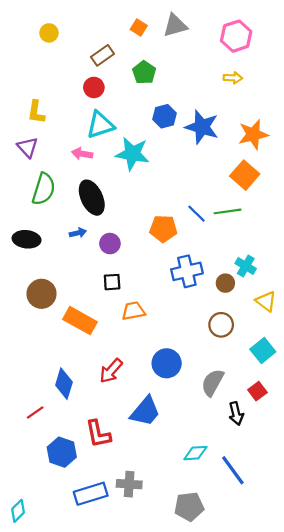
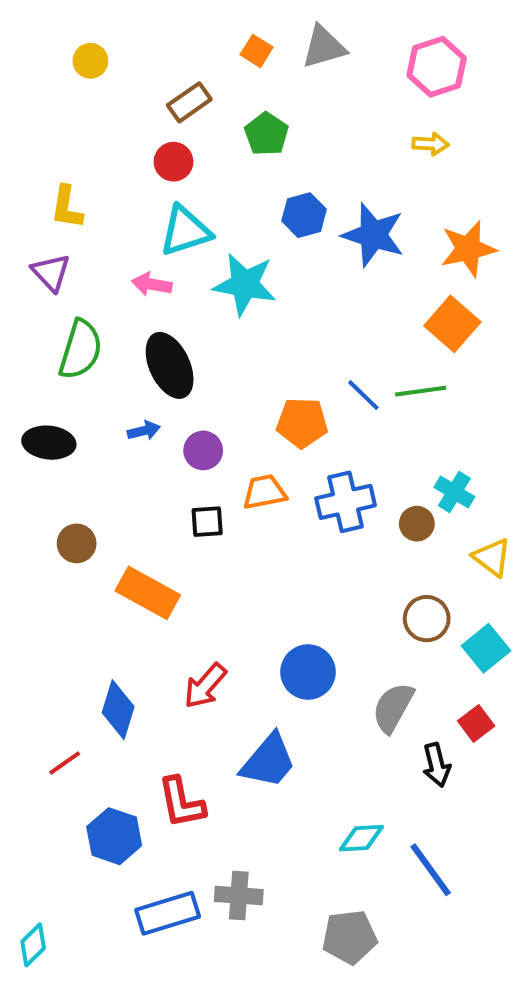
brown circle: (41, 294) -> (77, 543), size x0.7
orange trapezoid: (133, 311) -> (264, 492), moved
brown circle: (221, 325) -> (427, 619), moved

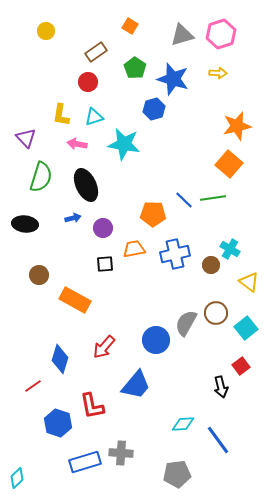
gray triangle: (324, 47) -> (182, 35), moved
yellow L-shape: (67, 207) -> (61, 115), moved
cyan triangle: (185, 231) -> (94, 117), size x0.7
blue star: (373, 235) -> (173, 79), moved
gray semicircle: (393, 708) -> (186, 323), moved

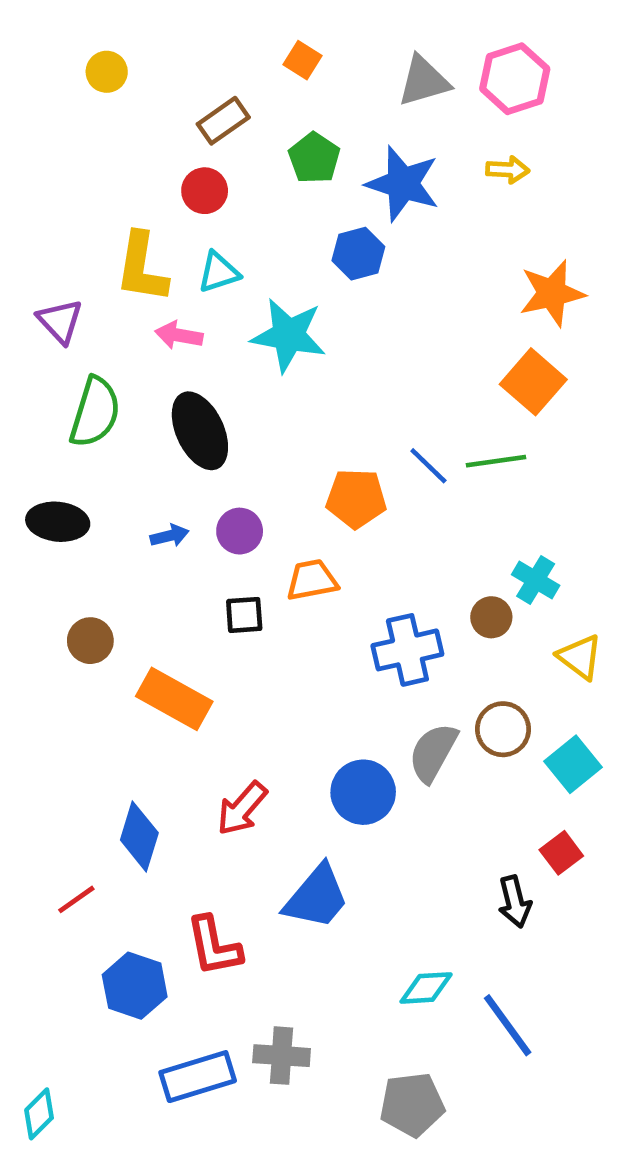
yellow L-shape: (61, 115) -> (142, 268), size x1.4
blue arrow: (73, 218) -> (170, 536), moved
blue cross: (175, 254) -> (407, 650), moved

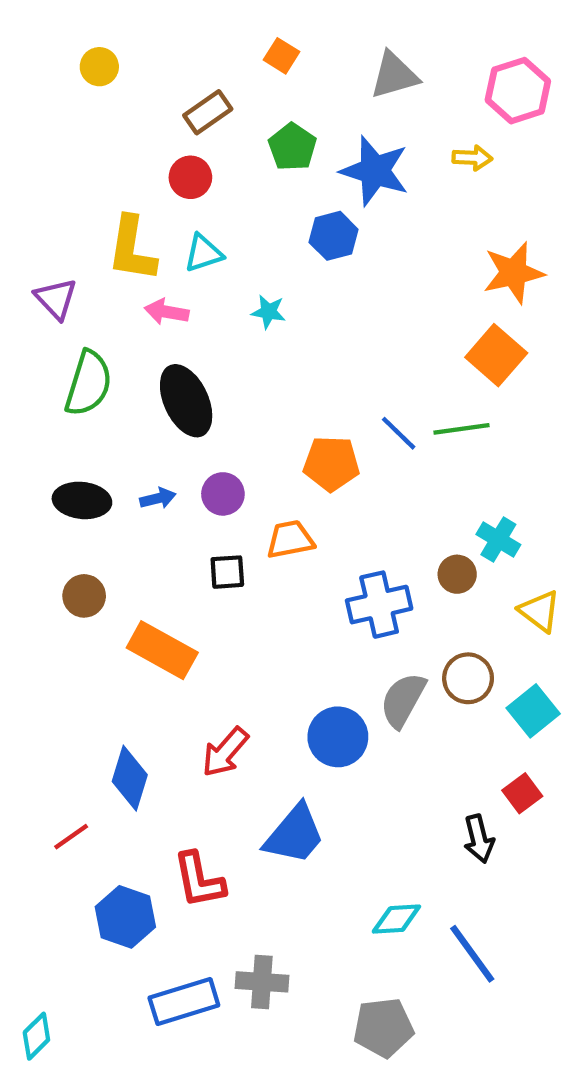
pink hexagon: (515, 79) -> (518, 91), moved
cyan star: (289, 335) -> (268, 312), size x0.5
black ellipse: (58, 522) -> (82, 500), moved

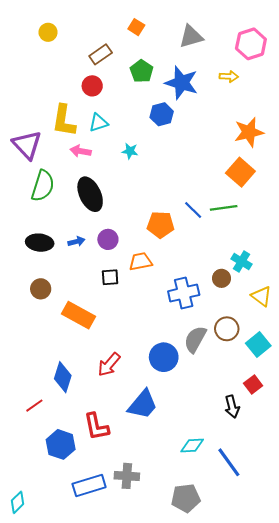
purple triangle: (56, 299) -> (27, 145), size x1.4

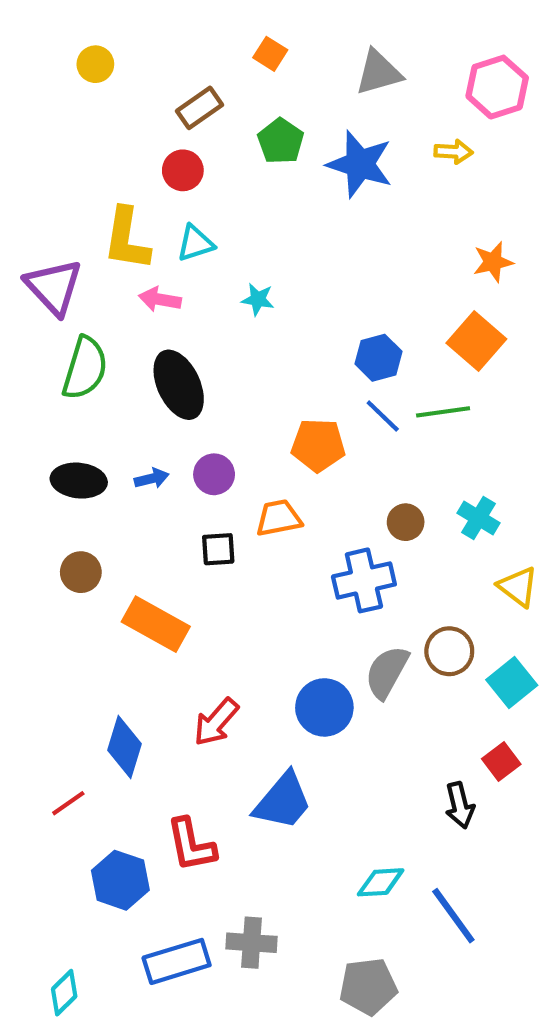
blue hexagon: (162, 114) -> (379, 358), moved
orange star: (249, 132) -> (493, 262), size x0.7
brown circle: (222, 278) -> (406, 522), moved
cyan diamond: (18, 502) -> (64, 993), moved

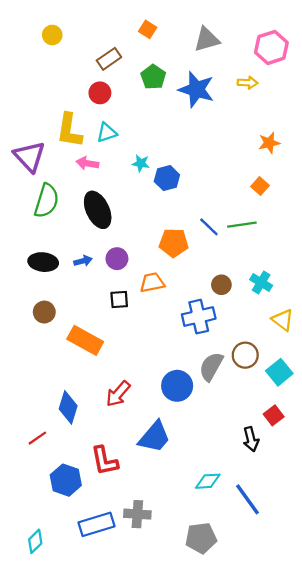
orange square: (476, 341) -> (260, 186), size x0.6
blue hexagon: (379, 358) -> (167, 178), moved

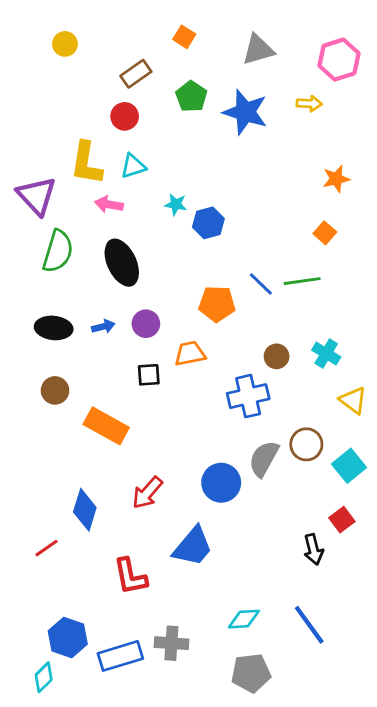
blue hexagon: (66, 480) -> (68, 638), moved
cyan diamond: (208, 481) -> (244, 619), moved

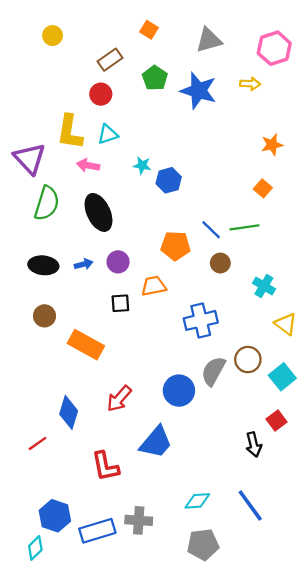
brown circle: (277, 356) -> (220, 263), moved

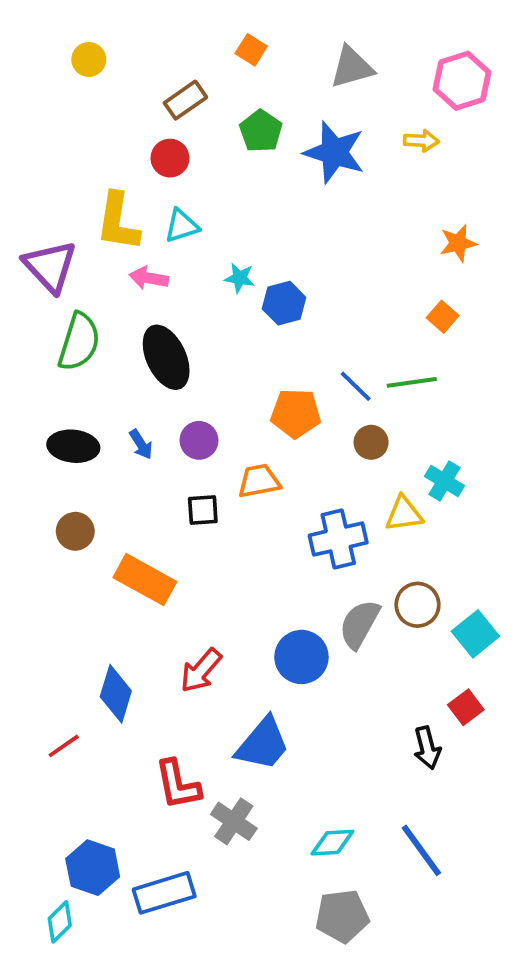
blue arrow: (84, 264) -> (141, 444), turned 72
yellow triangle: (286, 324) -> (404, 514), moved, turned -45
gray cross: (139, 520) -> (234, 821), moved, turned 30

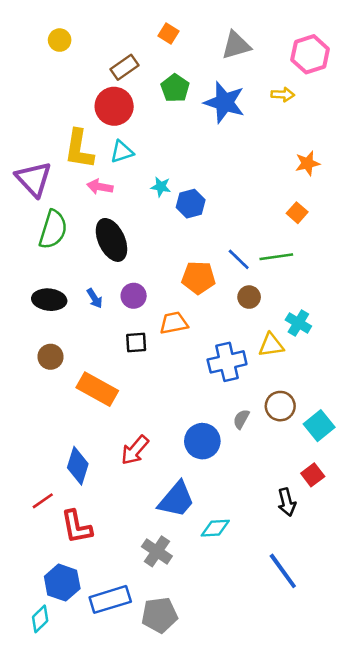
red circle: (170, 158) -> (114, 106), size x1.5
gray semicircle: (359, 624) -> (241, 419), size x0.6
red L-shape: (178, 785) -> (76, 527), moved
cyan diamond: (332, 843) -> (215, 528), moved
gray pentagon: (342, 916) -> (160, 615), moved

